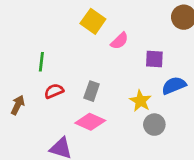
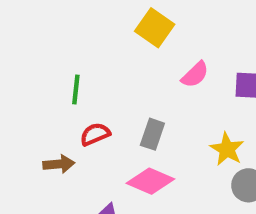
pink semicircle: (119, 41) -> (195, 75), moved
brown arrow: (18, 105) -> (59, 164), moved, turned 60

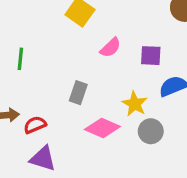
red semicircle: (95, 134) -> (35, 125), moved
pink diamond: (150, 181) -> (102, 128), moved

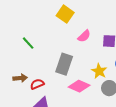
green line: (20, 59) -> (28, 43), turned -48
gray rectangle: (78, 93) -> (64, 64), size x1.5

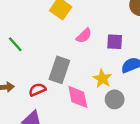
red semicircle: (37, 84) -> (37, 90), moved
pink diamond: (79, 86) -> (78, 97), turned 55

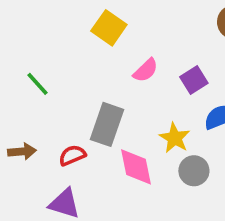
purple square: (115, 42) -> (194, 80), turned -35

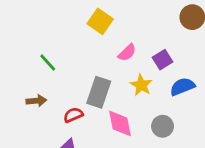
yellow star: (175, 138) -> (141, 85), moved
brown arrow: (22, 151) -> (36, 101), moved

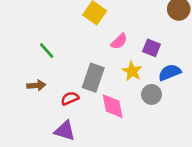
purple square: (163, 60) -> (151, 48), turned -36
gray circle: (163, 126) -> (151, 94), moved

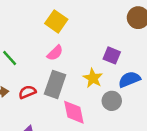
pink semicircle: (119, 41) -> (55, 53), moved
red semicircle: (70, 98) -> (27, 92), moved

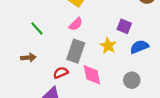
red semicircle: (27, 92) -> (61, 73), moved
gray circle: (112, 101) -> (132, 80), moved

